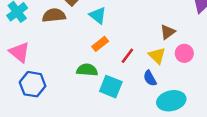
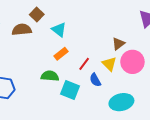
pink circle: (184, 53) -> (132, 62), size x1.5
blue semicircle: (150, 78) -> (95, 80), moved

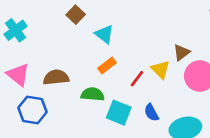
brown semicircle: (22, 30) -> (56, 77), moved
yellow triangle: (109, 64) -> (161, 69), moved
blue semicircle: (95, 80) -> (151, 113), moved

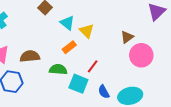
yellow triangle: (161, 69) -> (87, 31), moved
red line: (137, 79) -> (93, 66), moved
blue semicircle: (151, 113) -> (104, 92), moved

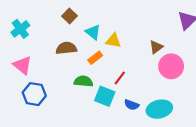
yellow triangle: (87, 31) -> (113, 41), turned -35
brown semicircle: (30, 56) -> (66, 48), moved
blue semicircle: (104, 92) -> (132, 105), turned -40

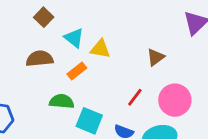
pink circle: (171, 66) -> (175, 100), moved
red line: (120, 78) -> (135, 97), moved

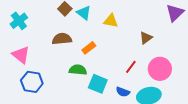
cyan triangle: (74, 38) -> (84, 13), moved
yellow triangle: (100, 49) -> (111, 21), moved

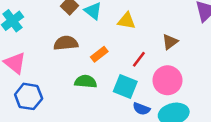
red line: (131, 67) -> (139, 59), moved
pink circle: (160, 69) -> (167, 80), moved
cyan square: (98, 84) -> (125, 86), moved

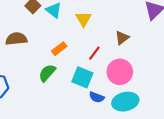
yellow triangle: (127, 21) -> (83, 19), turned 49
brown semicircle: (66, 43) -> (16, 39), moved
green semicircle: (86, 82) -> (47, 73), turned -54

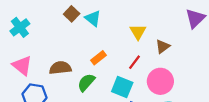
yellow triangle: (83, 19) -> (138, 32), moved
brown semicircle: (16, 39) -> (60, 68), moved

